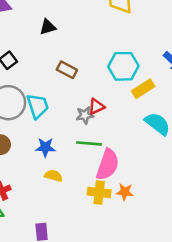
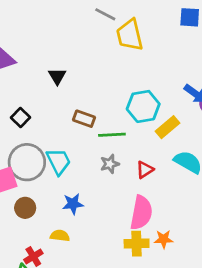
black triangle: (48, 27) -> (57, 76), turned -36
red triangle: (97, 107) -> (145, 170), moved
green line: (89, 143) -> (112, 135), moved
yellow semicircle: (53, 176) -> (60, 236), moved

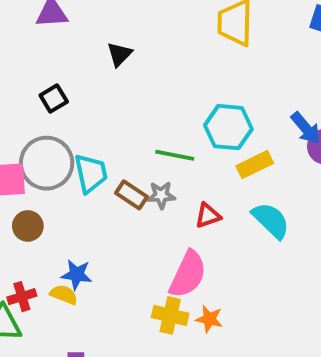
brown rectangle: (84, 119) -> (131, 195), moved
blue star: (73, 204) -> (77, 275), moved
yellow semicircle: (60, 236) -> (64, 295), moved

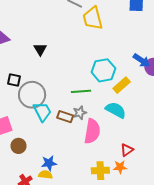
black square: (54, 99) -> (14, 80), turned -32
gray circle: (47, 163) -> (32, 95), moved
red triangle: (208, 216) -> (127, 150), moved
cyan semicircle: (271, 220) -> (116, 110), moved
pink semicircle: (188, 274) -> (92, 131), moved

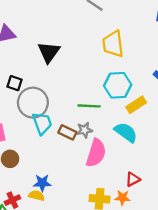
yellow trapezoid: (93, 18) -> (113, 44), moved
black triangle: (40, 49) -> (49, 52), size x1.5

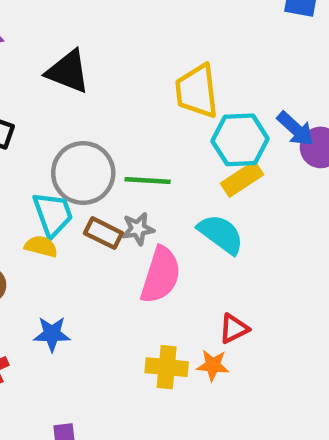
yellow trapezoid: (113, 44) -> (197, 91), moved
black triangle: (49, 52) -> (68, 72), turned -45
cyan hexagon: (118, 85) -> (240, 140), moved
gray circle: (33, 103) -> (83, 173), moved
yellow semicircle: (36, 196) -> (41, 246), moved

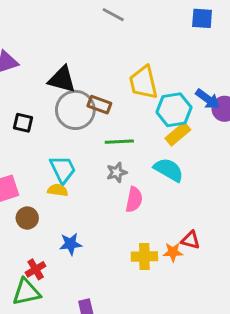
gray circle: (83, 173) -> (75, 110), moved
brown rectangle: (103, 233) -> (99, 105), moved
pink semicircle: (161, 275) -> (134, 200), size x0.7
red triangle: (234, 329) -> (191, 240), moved, turned 48

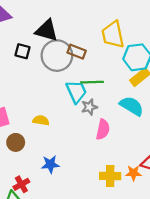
black square: (23, 123) -> (22, 51), moved
cyan trapezoid: (63, 169) -> (76, 92), moved

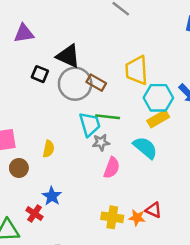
yellow semicircle: (41, 120) -> (49, 149), turned 84
blue star: (50, 164) -> (52, 196), turned 30
red cross: (21, 184) -> (35, 214), moved, turned -35

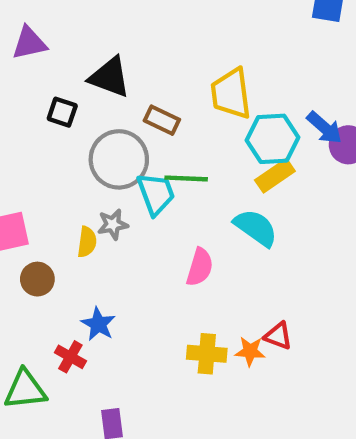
gray circle: (75, 84) -> (119, 159), moved
gray star: (101, 142) -> (113, 224), moved

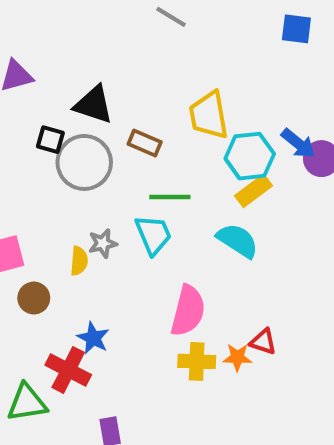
gray circle: (119, 159) -> (84, 162), moved
cyan trapezoid: (156, 194) -> (153, 235), moved
pink semicircle: (200, 267) -> (188, 311), moved, size x1.4
red cross: (70, 357) -> (68, 370), size x1.5

